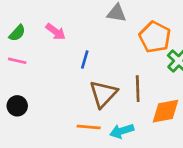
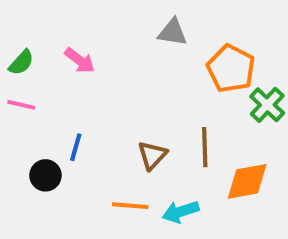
blue line: (85, 59) -> (76, 147), moved
brown triangle: (103, 94) -> (152, 155), size x0.7
black circle: (17, 106) -> (45, 175), moved

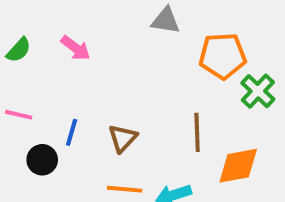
orange pentagon: (231, 69) -> (223, 56), turned -30
pink line: (21, 105) -> (19, 115), moved
brown triangle: (152, 155) -> (123, 138), moved

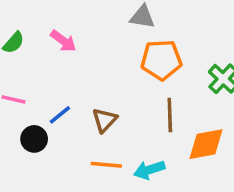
orange pentagon: (223, 56) -> (161, 60), moved
blue line: (72, 132) -> (60, 115), turned 35

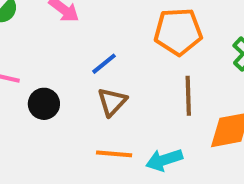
blue line: (60, 115) -> (104, 64), moved
black circle: (34, 139) -> (44, 104), moved

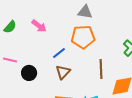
orange pentagon: (178, 32) -> (83, 37), moved

